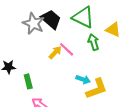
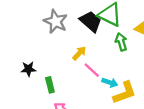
black trapezoid: (51, 19) -> (91, 21), moved
pink line: (67, 49) -> (92, 70), moved

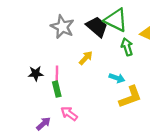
pink line: (92, 70) -> (57, 75), moved, turned 48
cyan arrow: (110, 83) -> (117, 78), moved

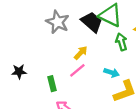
black star: (36, 74) -> (19, 72), moved
pink line: (57, 75) -> (77, 70), moved, turned 49

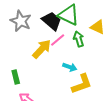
yellow arrow: (81, 53) -> (42, 49), size x1.5
pink line: (77, 70) -> (58, 40), moved

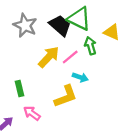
pink line: (58, 40) -> (70, 57), moved
yellow L-shape: (82, 84) -> (66, 96), moved

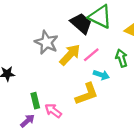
gray star: (25, 25) -> (46, 42), moved
green arrow: (90, 46) -> (121, 58), moved
green rectangle: (19, 88) -> (35, 101), moved

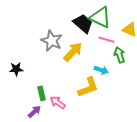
pink line: (91, 55) -> (106, 40), moved, turned 56

